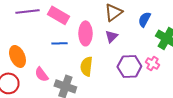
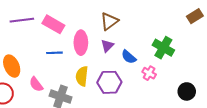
blue semicircle: (144, 19) -> (129, 57), moved, turned -77
purple hexagon: (129, 66) -> (109, 82), moved

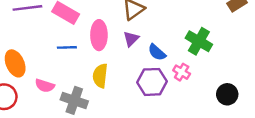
purple hexagon: (109, 82) -> (152, 82), moved
pink semicircle: (36, 84) -> (45, 86), turned -35

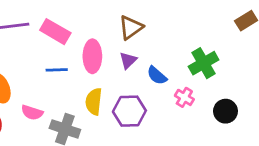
green cross: (199, 41) -> (204, 63), turned 30
purple hexagon: (152, 82) -> (129, 111), moved
black circle: (227, 94) -> (225, 111), moved

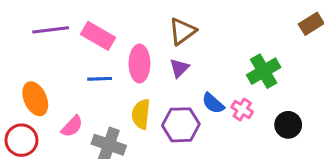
blue semicircle: (157, 75) -> (213, 103), moved
pink semicircle: (32, 113) -> (72, 126), turned -65

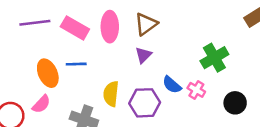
pink ellipse: (139, 64) -> (110, 27), moved
orange ellipse: (35, 99) -> (48, 73), moved
pink semicircle: (72, 126) -> (41, 104), moved

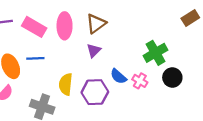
black circle: (235, 103) -> (172, 78), moved

